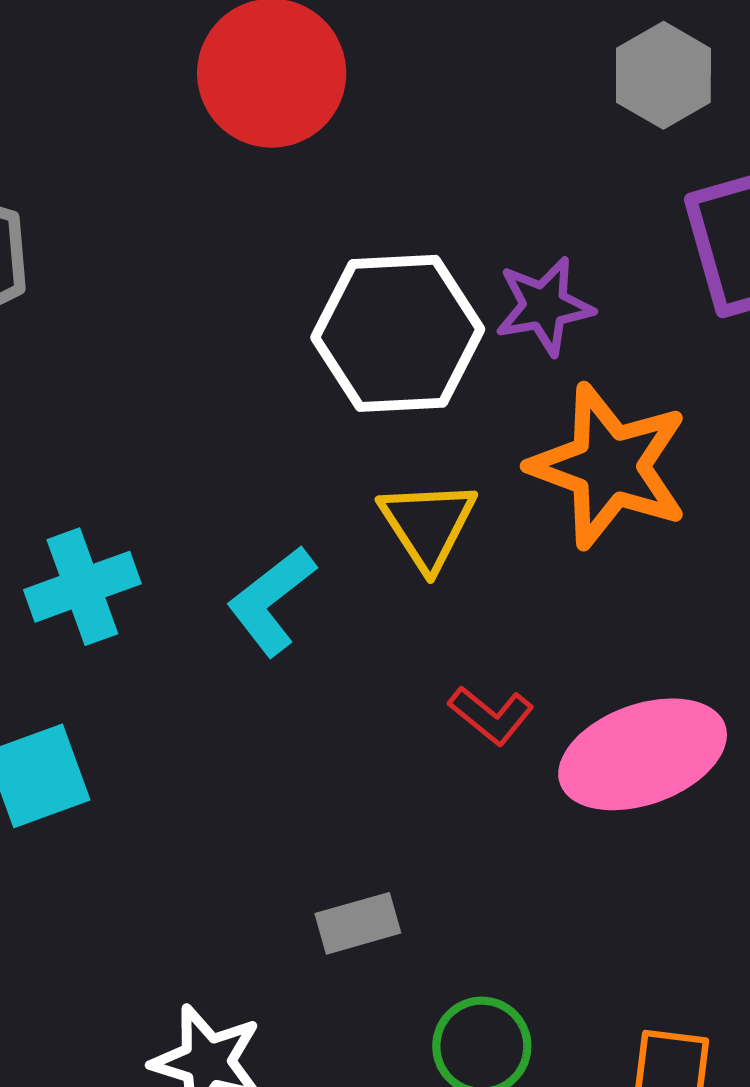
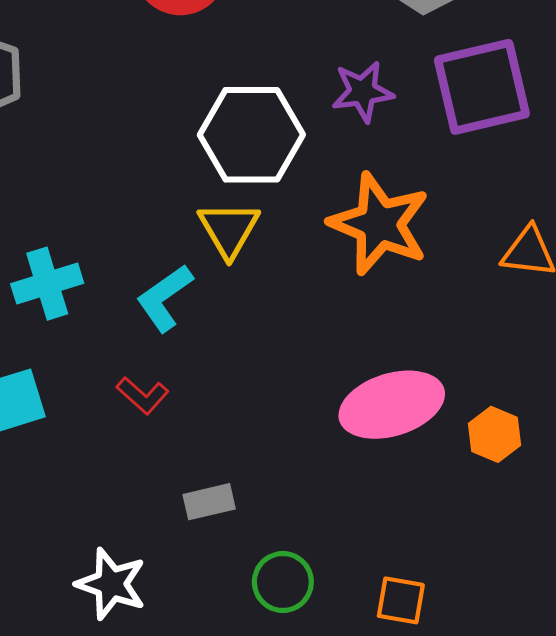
purple star: (544, 306) -> (363, 92), moved
yellow triangle: (428, 525) -> (229, 229), moved
red L-shape: (491, 715) -> (143, 395), moved

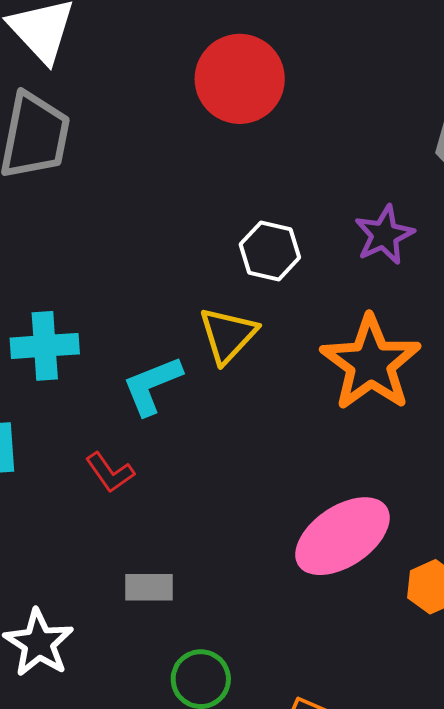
purple star: (363, 92) -> (384, 235), turned -30
white hexagon: (251, 135) -> (270, 251), size x0.6
pink ellipse: (392, 405) -> (342, 536), turned -30

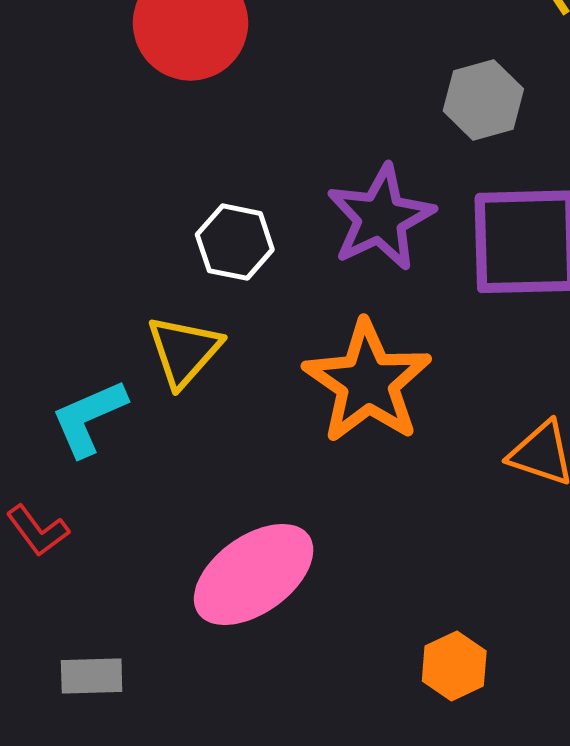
purple star: (384, 235) -> (380, 218), size x1.4
pink ellipse: (342, 536) -> (254, 575), moved

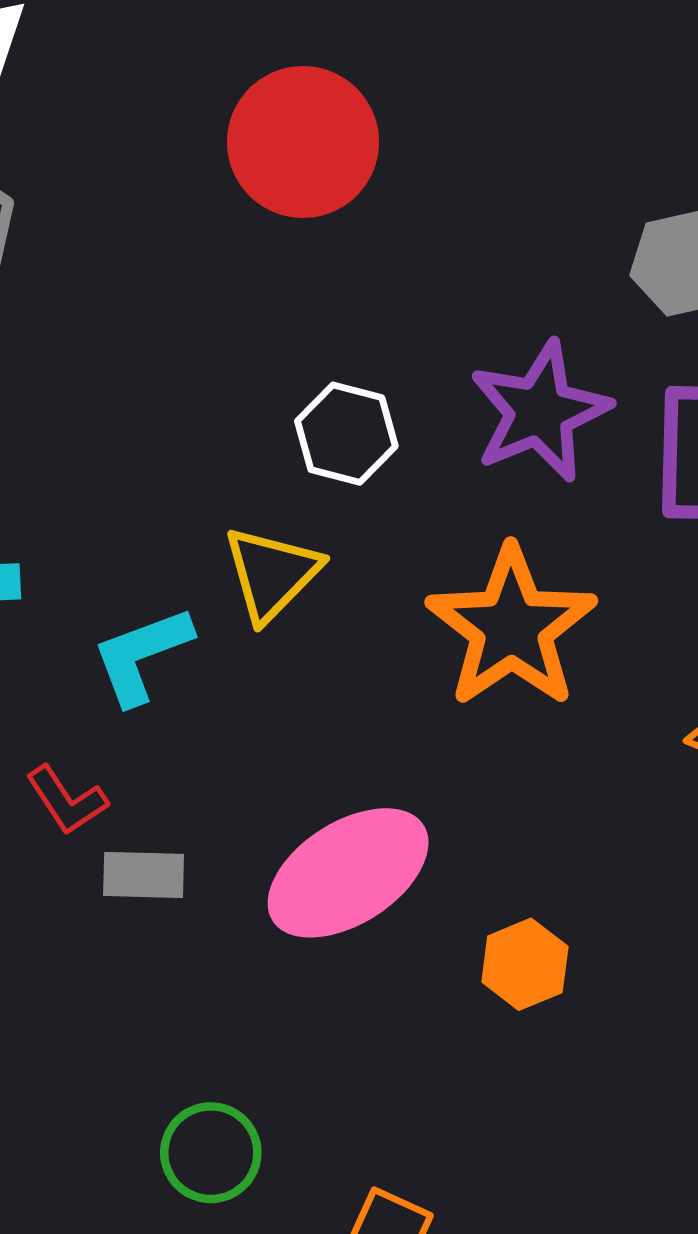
orange hexagon: (454, 666) -> (525, 964), moved
gray rectangle: (92, 676) -> (144, 875), moved

